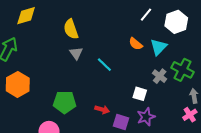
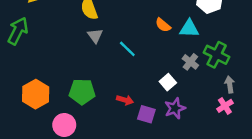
cyan triangle: (159, 47) -> (189, 29), turned 48
orange hexagon: (18, 84) -> (36, 94), moved
white square: (140, 94) -> (168, 82), turned 32

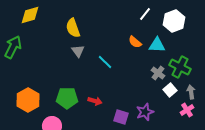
white square: (168, 82) -> (170, 90), moved
red arrow: (125, 100) -> (95, 101), moved

